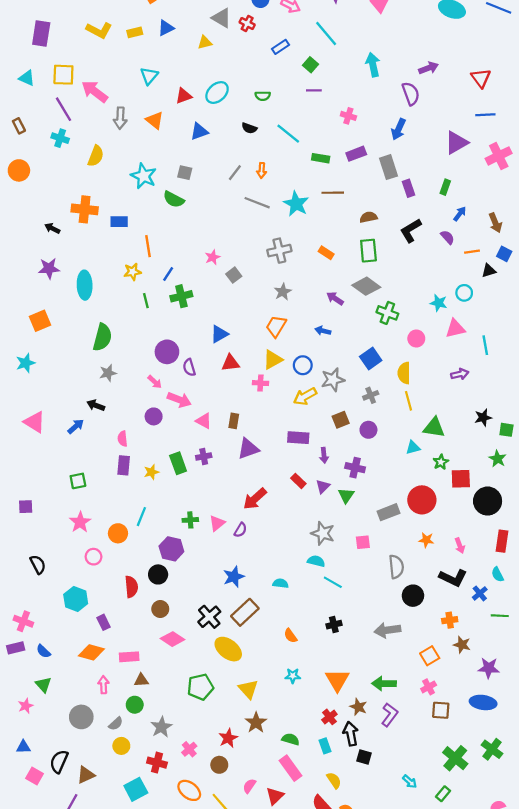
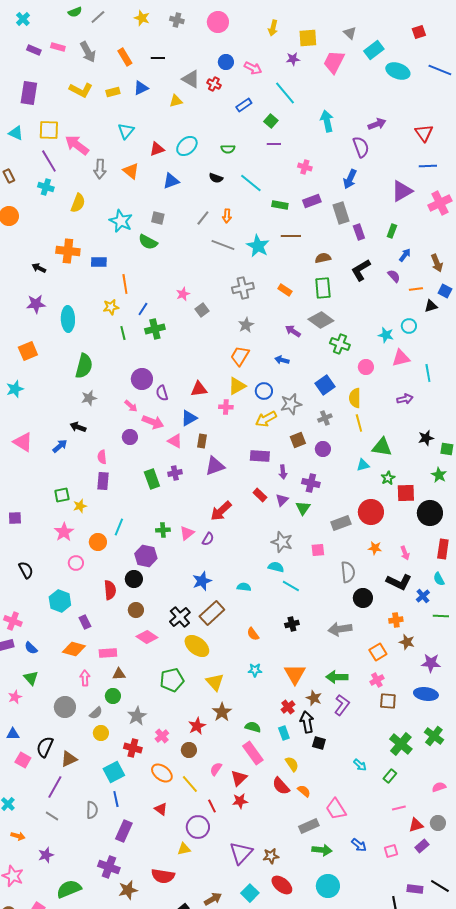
blue triangle: (219, 334) -> (189, 418), moved
yellow star: (151, 472) -> (80, 506), moved

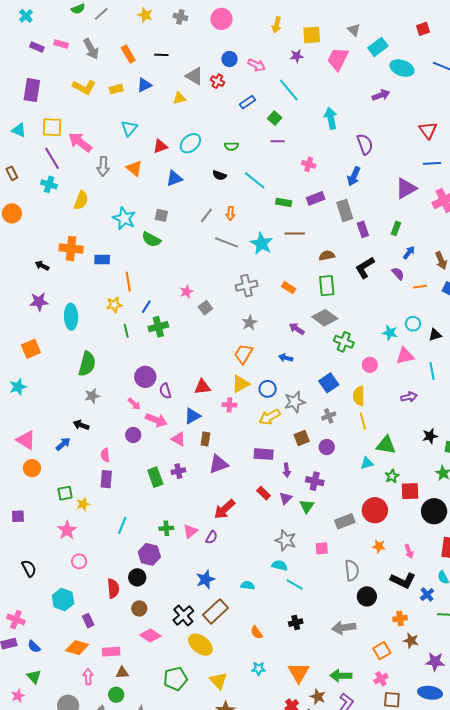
purple arrow: (377, 124) -> (381, 95), moved
black triangle: (431, 306) -> (435, 335), moved
orange circle: (98, 542) -> (32, 468), moved

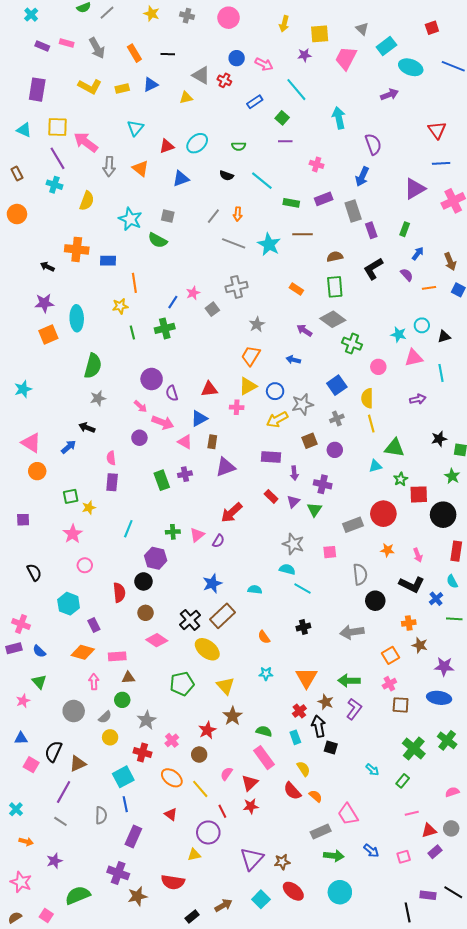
gray cross: (247, 286) -> (237, 287), moved
blue line: (146, 307) -> (173, 302), moved
orange square: (31, 349) -> (48, 334), moved

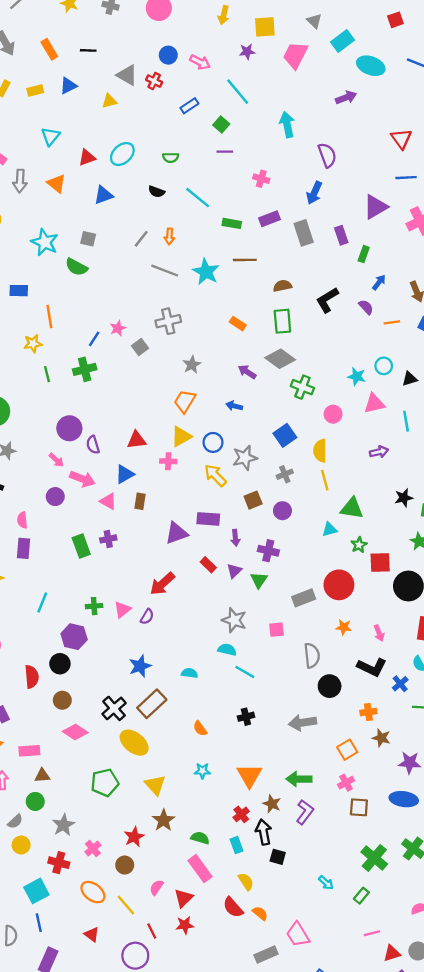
purple rectangle: (371, 230) -> (341, 235), moved
yellow arrow: (277, 419) -> (215, 475), turned 75
purple triangle: (225, 467) -> (176, 533), moved

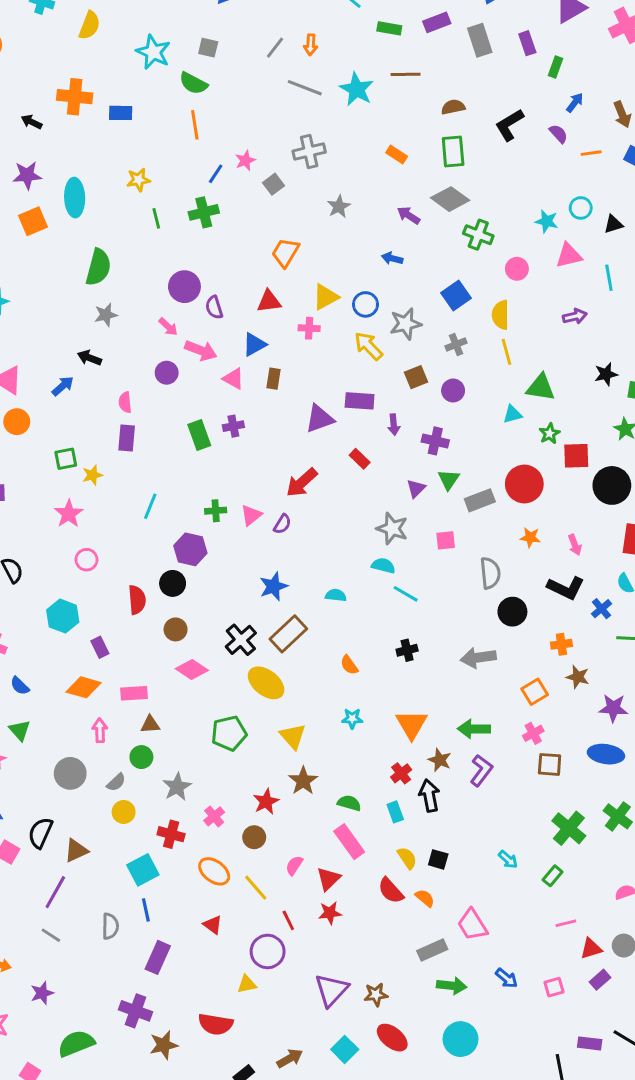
orange line: (49, 316) -> (195, 125), moved
orange trapezoid: (185, 401) -> (285, 252), moved
purple triangle: (234, 571) -> (416, 488), moved
green triangle: (259, 580) -> (449, 480), moved
black square: (278, 857) -> (438, 859), moved

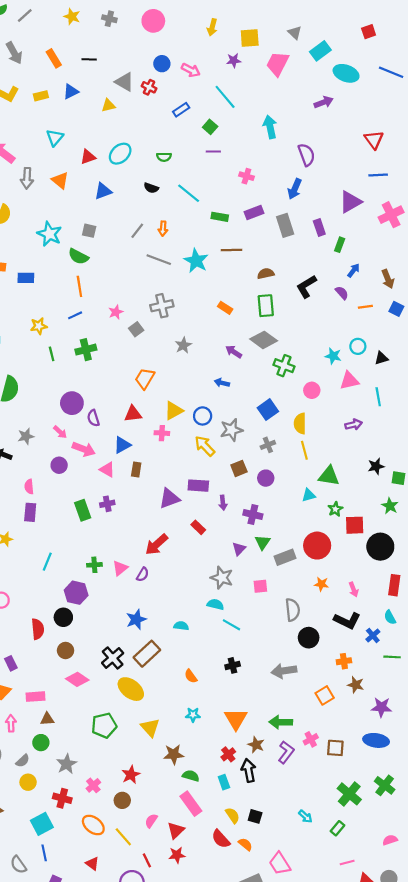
blue line: (216, 174) -> (75, 315), moved, turned 32
gray star: (106, 315) -> (26, 436), moved
pink cross: (533, 733) -> (311, 739), moved
brown star: (303, 781) -> (174, 754), moved, turned 30
gray semicircle: (110, 926) -> (18, 865), turned 144

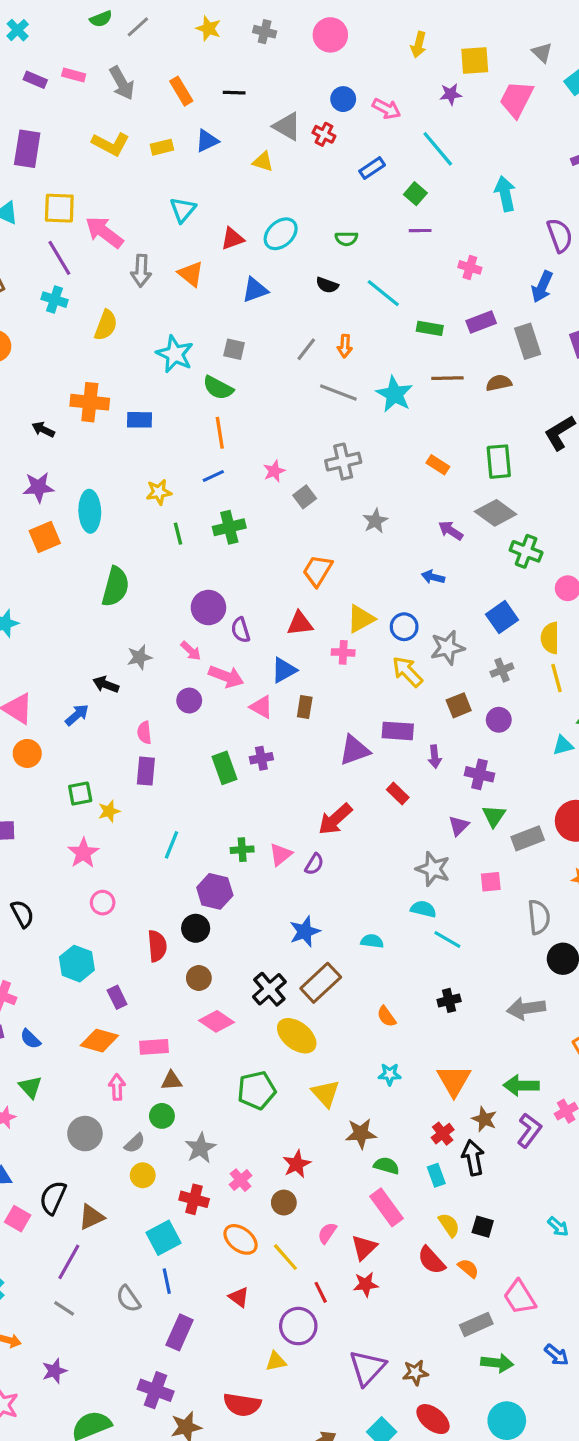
yellow triangle: (108, 105) -> (263, 162), turned 32
brown semicircle: (266, 274) -> (499, 383), moved

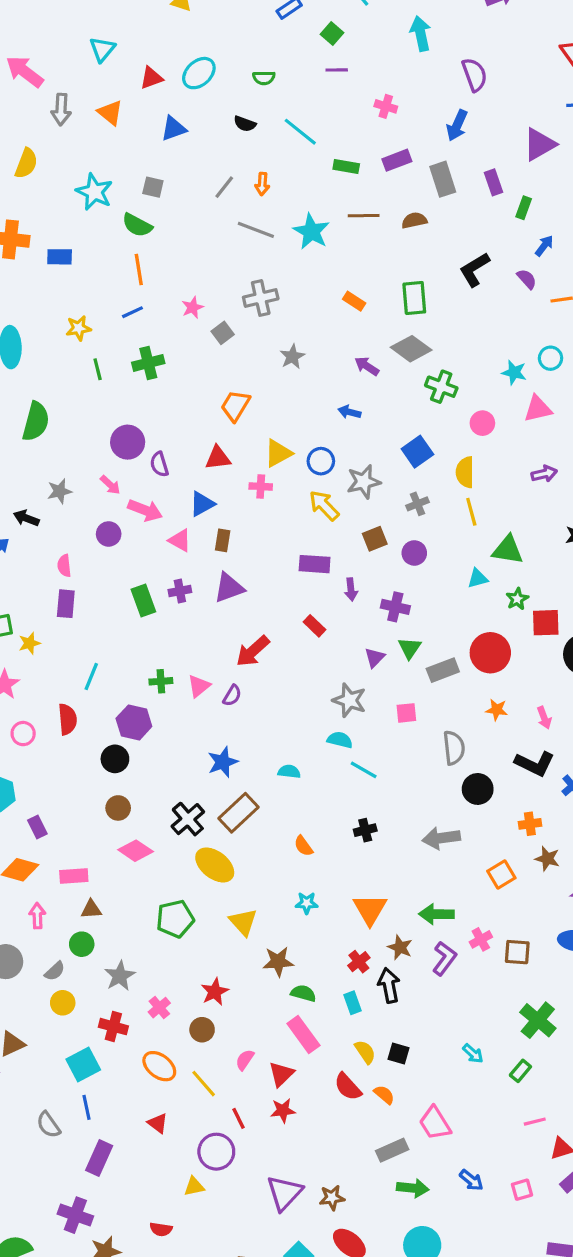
purple triangle: (354, 750) -> (229, 588), moved
red semicircle: (157, 946) -> (67, 719), moved
red semicircle: (242, 1405) -> (161, 1229), size x0.6

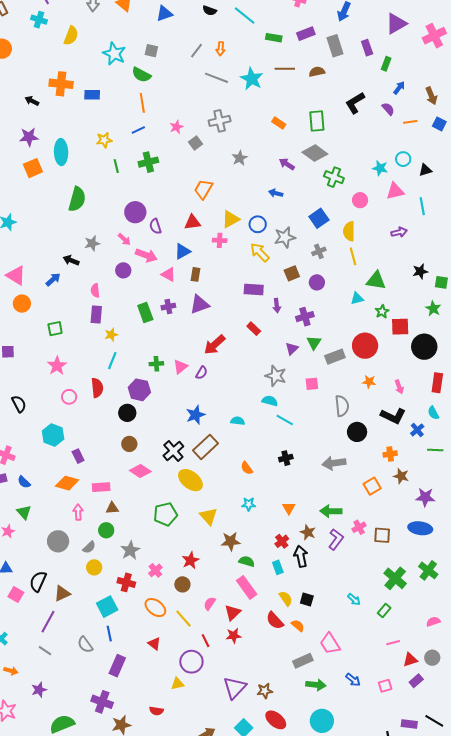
purple cross: (395, 607) -> (305, 317), turned -30
yellow star: (29, 643) -> (111, 335), moved
orange triangle: (370, 909) -> (289, 508), size x0.6

